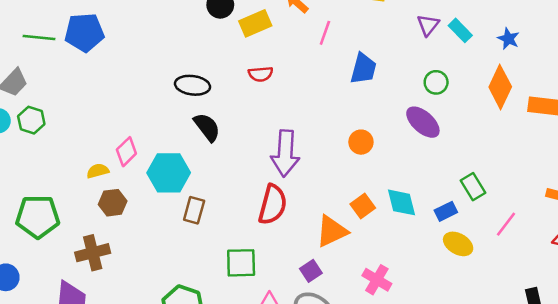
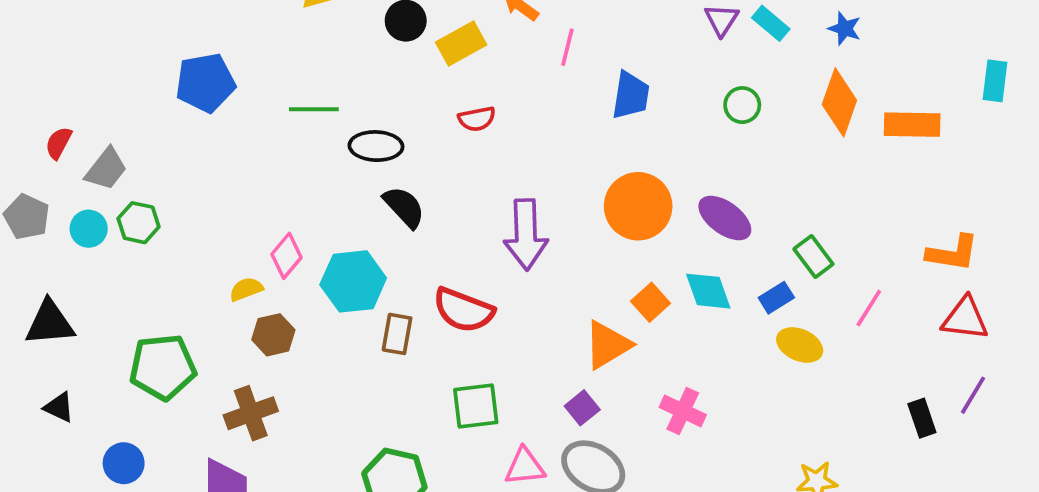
green line: (39, 37) -> (314, 109), moved
purple ellipse: (423, 122) -> (725, 218), moved
orange circle: (361, 142) -> (638, 206), size x1.8
red semicircle: (273, 205) -> (463, 310), moved, turned 102

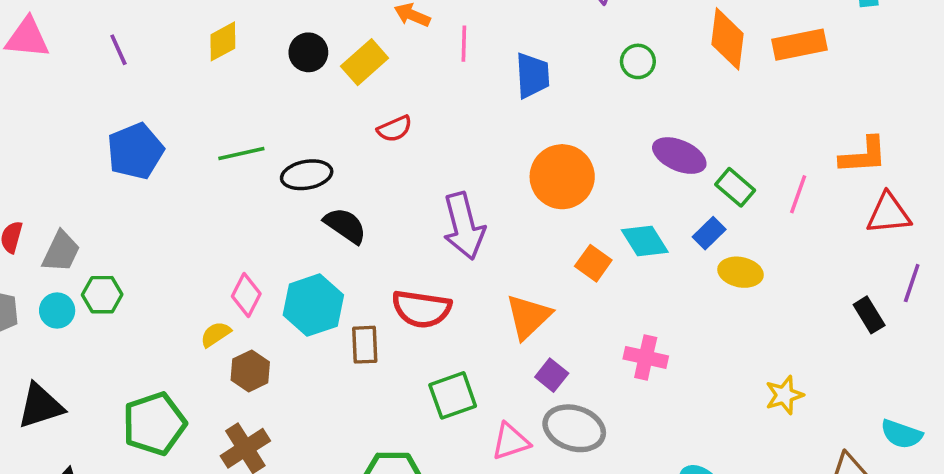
purple ellipse: (725, 218) -> (679, 156), moved
pink line: (869, 308) -> (798, 194), moved
orange triangle: (607, 345) -> (528, 317), moved

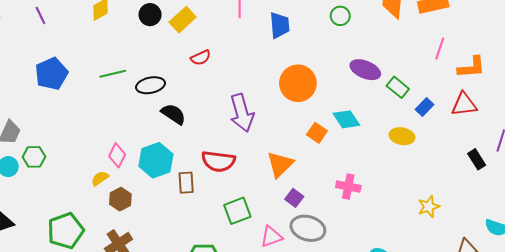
pink line: (798, 194) -> (440, 48), moved
red triangle: (889, 214) -> (464, 104), moved
blue rectangle: (709, 233) -> (424, 107), moved

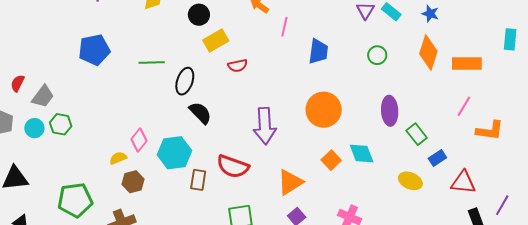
yellow rectangle: (183, 20) -> (216, 41), moved
purple ellipse: (365, 70) -> (390, 111), turned 52
black ellipse: (150, 85) -> (185, 81), turned -72
red triangle: (464, 104) -> (463, 182), moved

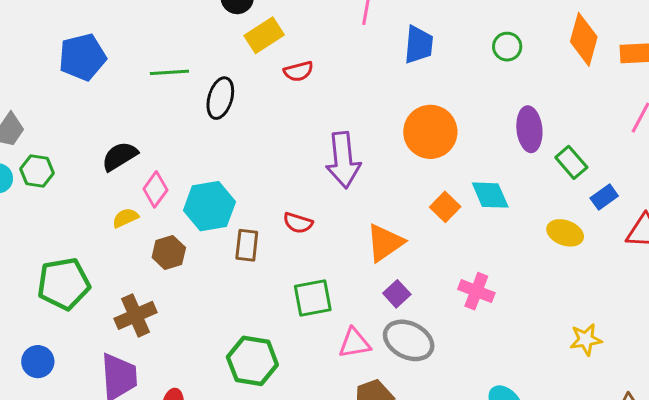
black semicircle: (200, 113) -> (120, 156), moved, turned -75
red semicircle: (233, 166) -> (298, 223), size x0.6
brown hexagon: (133, 182) -> (169, 252), moved

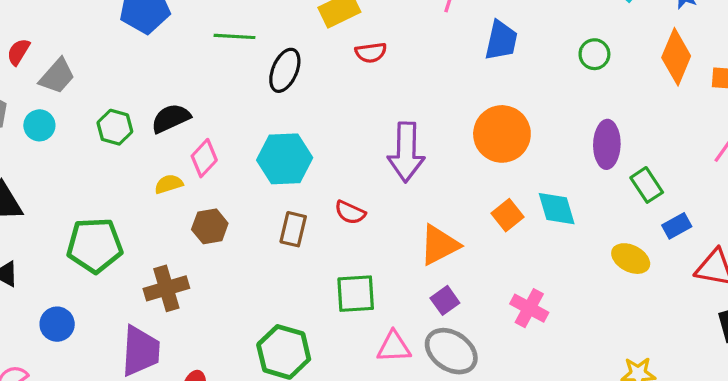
green hexagon: (37, 171) -> (115, 127), moved
cyan hexagon: (209, 206) -> (285, 159), moved

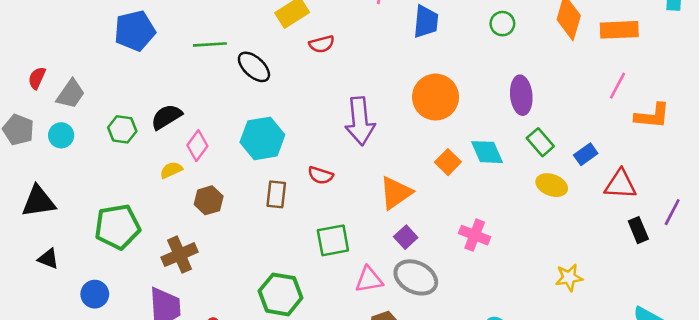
black ellipse: (285, 70) -> (254, 67), turned -64
green rectangle: (647, 185) -> (540, 142), moved

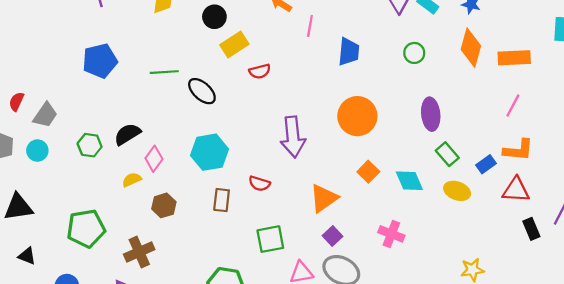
orange L-shape: (652, 116) -> (518, 150), moved
cyan diamond: (487, 152) -> (409, 181), moved

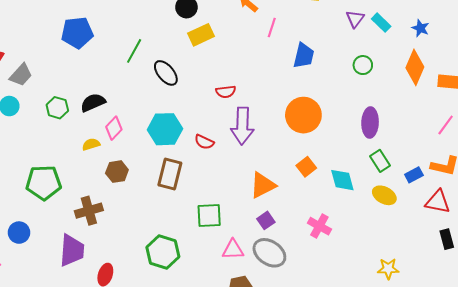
red semicircle: (260, 71) -> (226, 92), moved
green line: (164, 72) -> (134, 51), turned -65
red semicircle: (259, 184) -> (204, 142), moved
brown rectangle: (222, 200) -> (170, 174), size x1.4

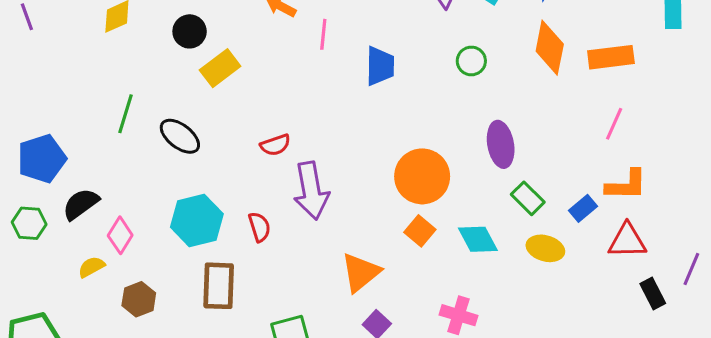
blue pentagon: (77, 33) -> (42, 159), moved
orange circle: (303, 115) -> (422, 176), moved
red semicircle: (204, 142) -> (259, 227), turned -120

